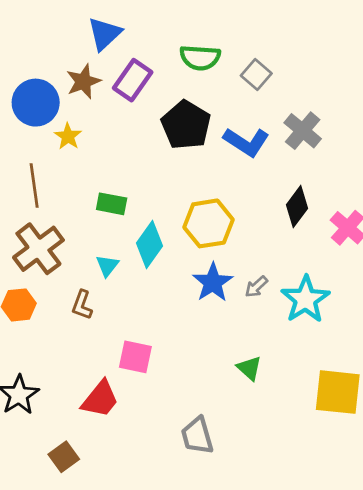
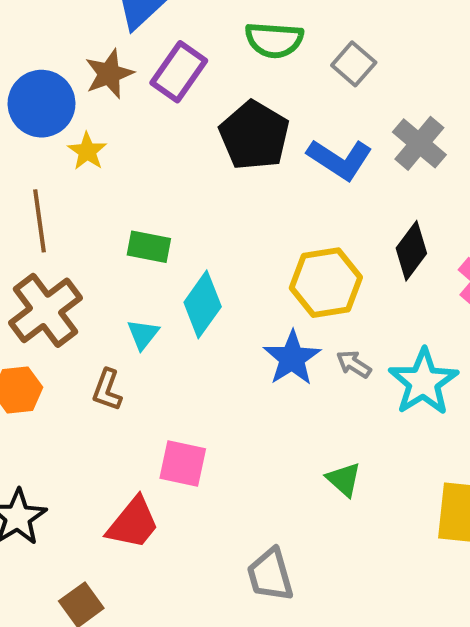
yellow hexagon: (208, 223) -> (326, 283), moved
gray arrow: (256, 287) -> (354, 364), turned 75

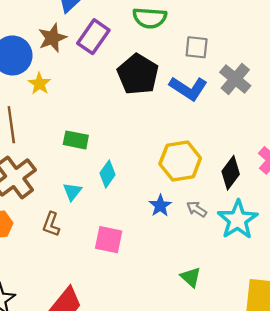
gray square: (354, 64) -> (197, 47), moved, turned -35
black diamond: (411, 251) -> (231, 173), moved
cyan diamond: (203, 304) -> (107, 174), size x0.7
blue star: (292, 358) -> (160, 206), size x0.7
pink square: (183, 464) -> (109, 240), moved

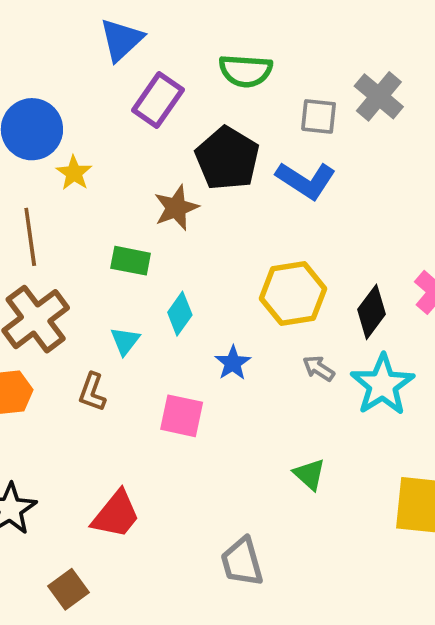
brown star: (52, 38) -> (176, 208), moved
gray cross: (235, 79) -> (379, 96), moved
blue star: (160, 206) -> (233, 363), moved

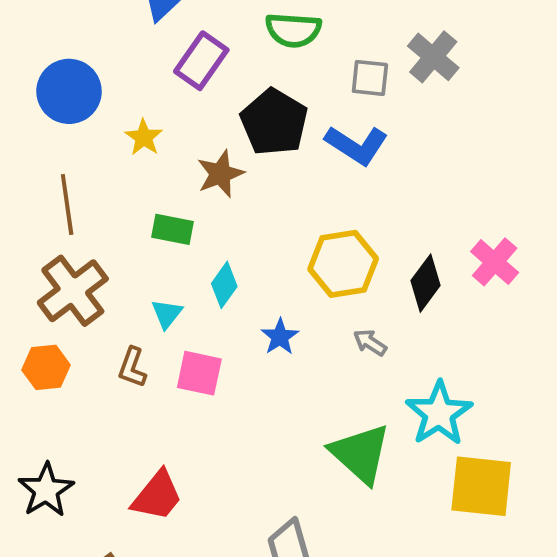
yellow star: (74, 173) -> (144, 137), moved
cyan star: (382, 385) -> (439, 413), moved
pink square: (182, 416) -> (199, 373), moved
green triangle: (309, 474) -> (360, 454), size x1.8

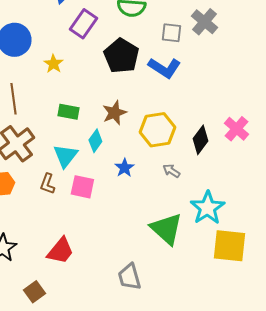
brown star: (220, 174) -> (114, 113), moved
cyan triangle: (167, 314) -> (65, 156), size x1.5

